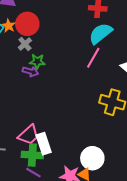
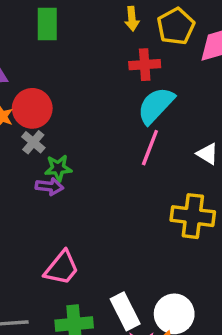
pink trapezoid: (29, 135) -> (62, 268), moved
white rectangle: (44, 144) -> (125, 311), moved

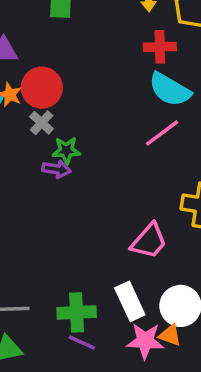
cyan semicircle: (156, 105) -> (170, 90), turned -105
pink line: (150, 148) -> (162, 133), turned 30
pink trapezoid: (62, 268) -> (149, 241), moved

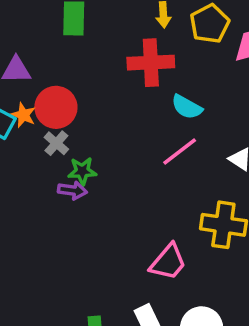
red cross: (160, 47) -> (151, 63), moved, size x1.4
cyan semicircle: (170, 90) -> (187, 107), size x0.7

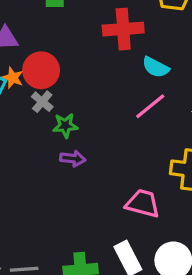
purple arrow: (72, 190) -> (73, 159), moved
pink trapezoid: (168, 262) -> (143, 203), turned -114

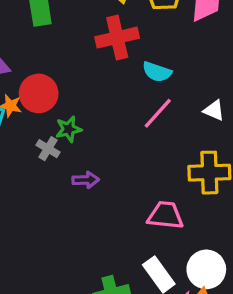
gray cross: (42, 102) -> (48, 149), moved
green star: (65, 126) -> (69, 129), moved

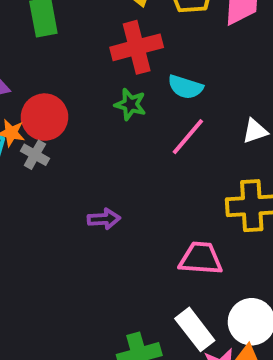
white triangle: (214, 110) -> (255, 131), turned -40
green star: (69, 129) -> (130, 104), moved, turned 30
gray cross: (48, 149) -> (35, 155), moved

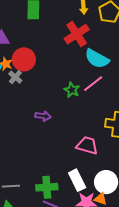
red cross: (137, 47) -> (77, 34), turned -30
cyan semicircle: (185, 87) -> (97, 59), size x1.4
green star: (130, 104) -> (72, 90), moved

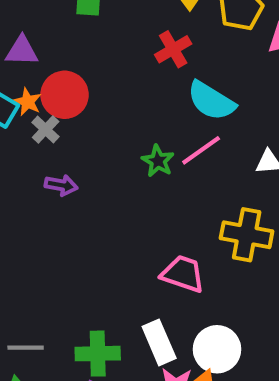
red cross: (77, 34) -> (173, 49), size x0.7
purple arrow: (43, 116) -> (61, 185), moved

